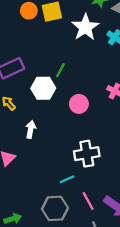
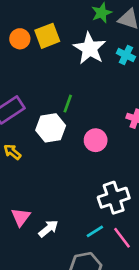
white arrow: (31, 129) -> (48, 229), moved, turned 49
pink line: (88, 201) -> (122, 238), moved

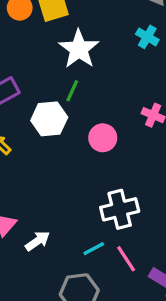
white star: (90, 48) -> (79, 49), moved

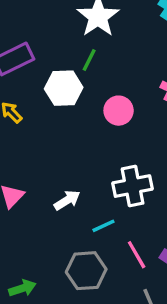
white arrow: (37, 241) -> (67, 200), moved
pink line: (126, 259) -> (137, 255), moved

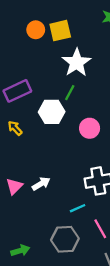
white arrow: (67, 200) -> (41, 184), moved

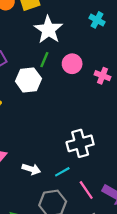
pink circle: (90, 128) -> (72, 64), moved
white arrow: (41, 184) -> (31, 169), moved, turned 54

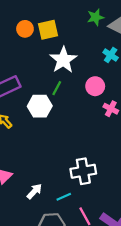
pink circle: (72, 64) -> (95, 86), moved
white arrow: (31, 169) -> (34, 191), turned -70

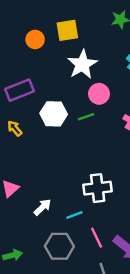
orange circle: (25, 29) -> (35, 39), moved
pink circle: (95, 86) -> (99, 94), moved
green line: (57, 88) -> (86, 117), moved, turned 40

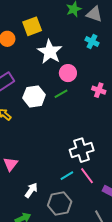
white arrow: (43, 207) -> (31, 190), moved
pink line: (97, 238) -> (87, 176), moved

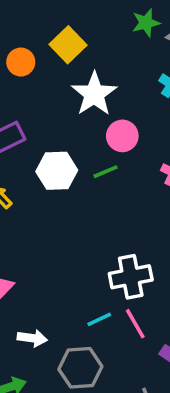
yellow square: (32, 26) -> (68, 45), turned -30
white arrow: (31, 190) -> (32, 338), turned 56

